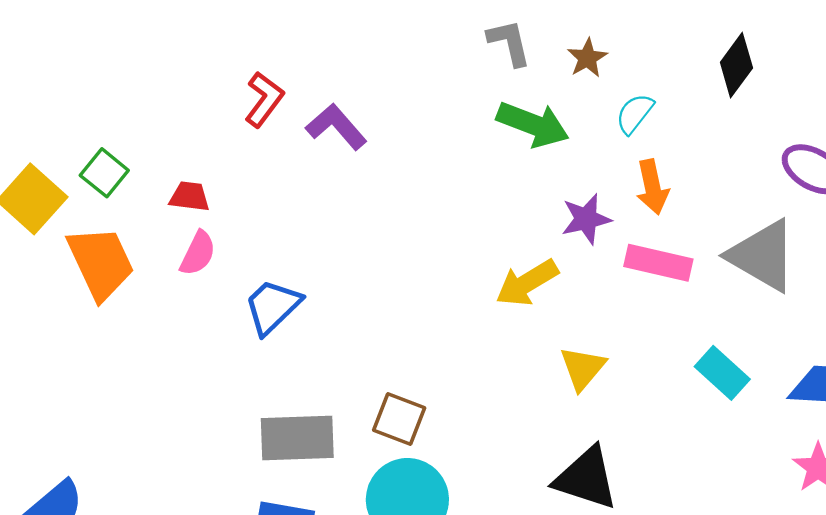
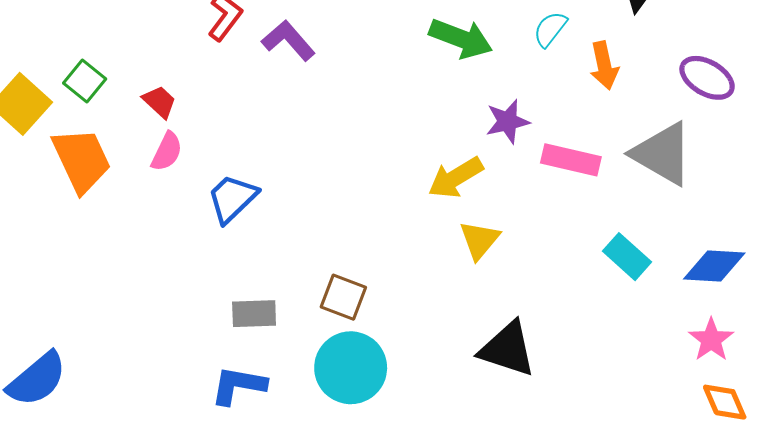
orange arrow: (652, 187) -> (604, 65), moved
red trapezoid: (190, 196) -> (159, 102), turned 36
yellow triangle: (583, 368) -> (479, 240), moved
gray rectangle: (297, 438) -> (254, 314), size x0.7

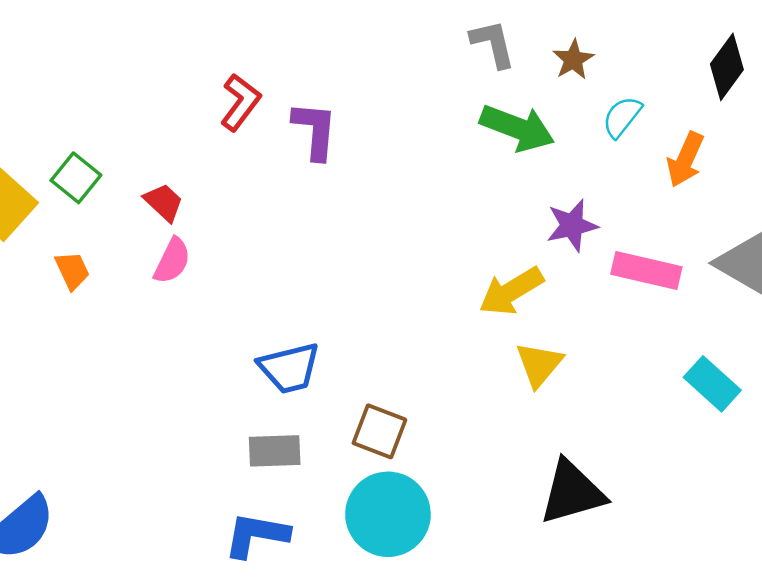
purple L-shape: (288, 40) -> (315, 130), turned 46
orange arrow: (604, 65) -> (685, 160), turned 36
orange trapezoid: (82, 160) -> (72, 270), size x0.5
blue trapezoid: (232, 198) -> (289, 368), moved, turned -150
black triangle: (508, 349) -> (572, 492), turned -34

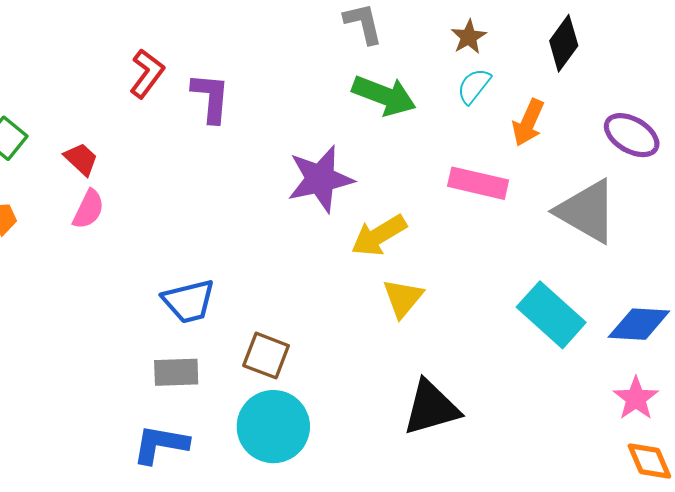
brown star: (573, 60) -> (469, 37), moved
purple star: (572, 225) -> (320, 179), moved, size x1.5
pink rectangle: (646, 270) -> (478, 183), moved
cyan rectangle: (712, 384) -> (551, 315), size x1.4

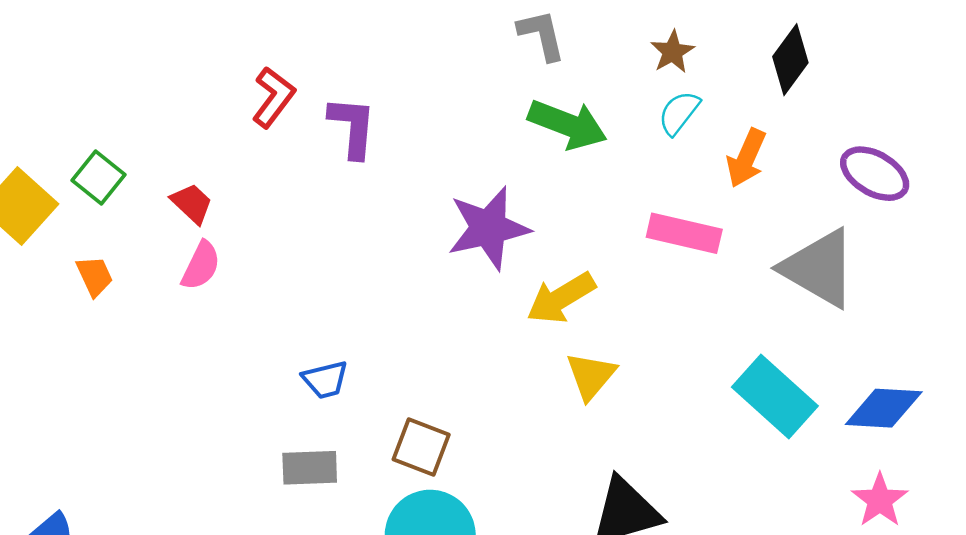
blue trapezoid: (189, 301) -> (325, 380), size x0.7

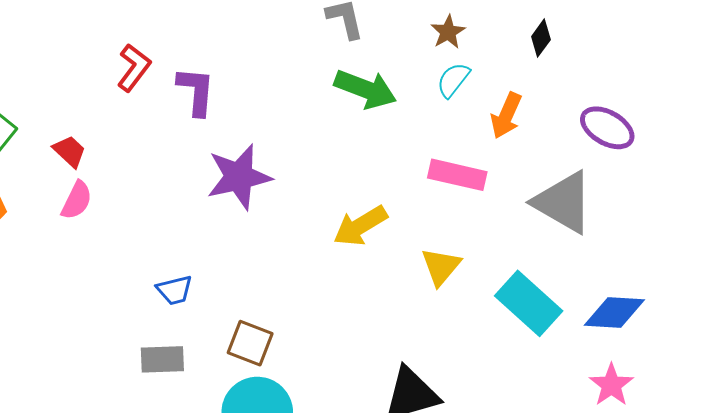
black diamond: (790, 60) -> (541, 38), size x0.7
purple star: (489, 228) -> (239, 177), moved
yellow triangle: (591, 376) -> (441, 267), moved

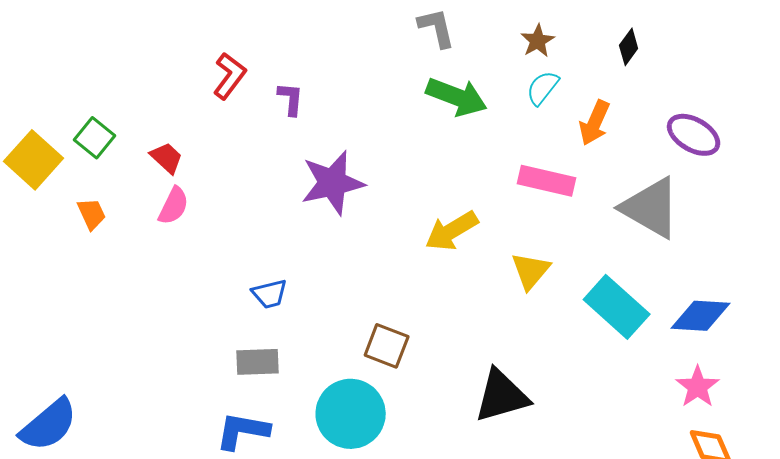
purple L-shape: (196, 91) -> (291, 99), size x0.7
brown square: (250, 343) -> (387, 346), moved

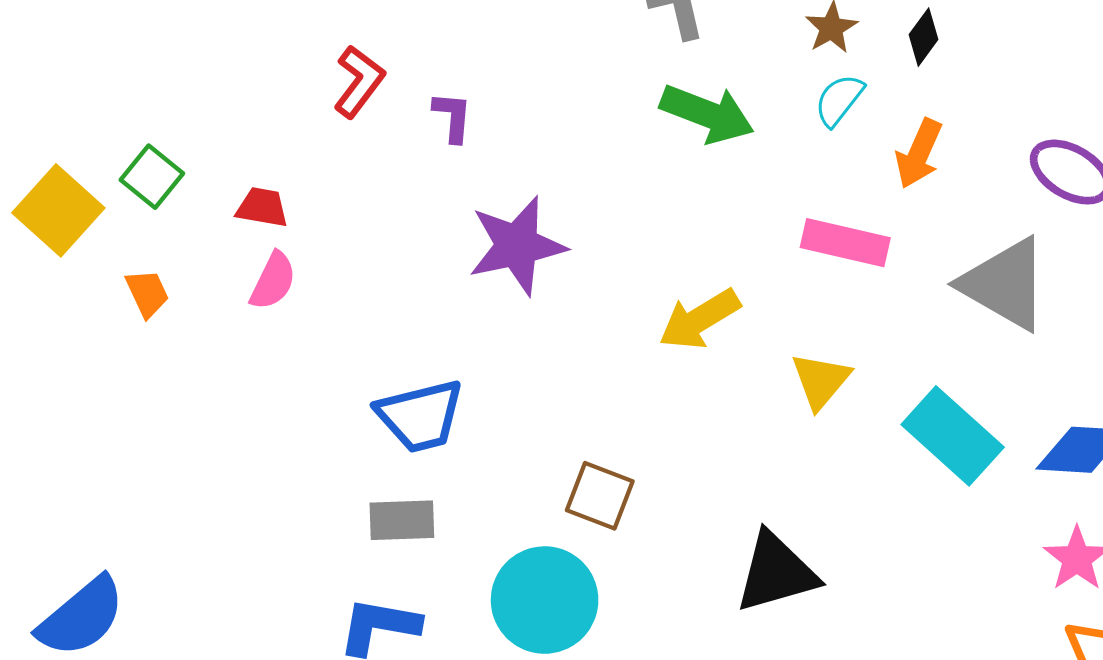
black diamond: (629, 47) -> (923, 37), moved
red trapezoid: (167, 158) -> (262, 207), turned -33
blue trapezoid: (270, 294) -> (420, 416), size x1.6

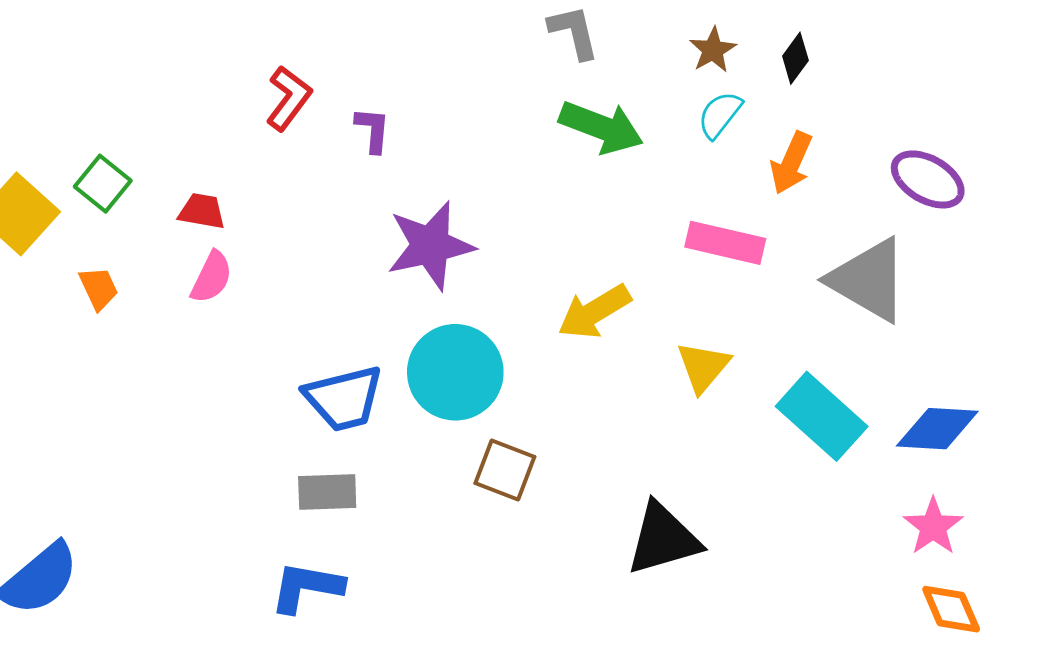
cyan circle: (545, 600) -> (455, 372), moved

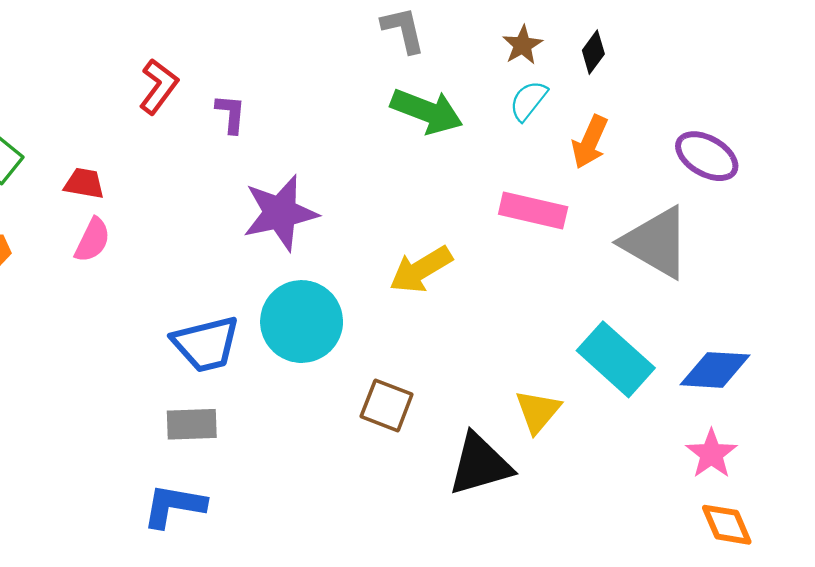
yellow triangle: (703, 367) -> (538, 411), moved
brown square: (505, 470) -> (387, 405), moved

